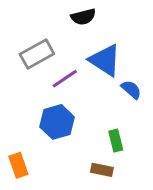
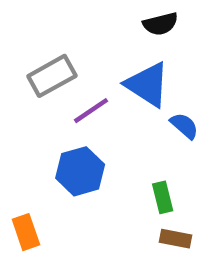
black semicircle: (83, 17) -> (160, 24), moved
brown rectangle: (102, 170) -> (176, 239), moved

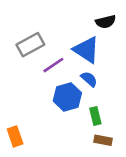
black semicircle: (160, 24) -> (106, 22), moved
blue semicircle: (184, 126) -> (89, 79), moved
blue hexagon: (80, 171) -> (67, 97), moved

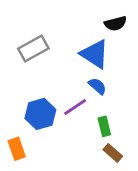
purple line: (53, 65) -> (75, 107), moved
blue hexagon: (67, 97) -> (40, 114), moved
brown rectangle: (103, 140) -> (113, 153), turned 30

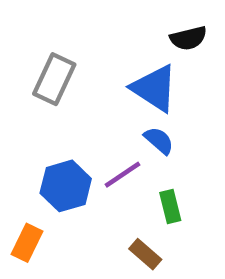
gray rectangle: (33, 49) -> (54, 79), turned -36
orange rectangle: (17, 149) -> (27, 243), turned 45
brown rectangle: (113, 153) -> (145, 254), moved

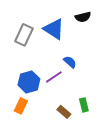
blue triangle: (154, 88) -> (54, 29), moved
green rectangle: (170, 206) -> (84, 105), moved
orange rectangle: (27, 243) -> (21, 106), moved

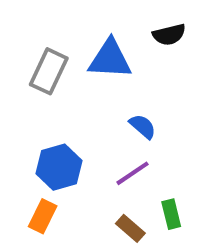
blue triangle: (54, 29) -> (110, 59), turned -30
purple line: (54, 77) -> (132, 173), moved

